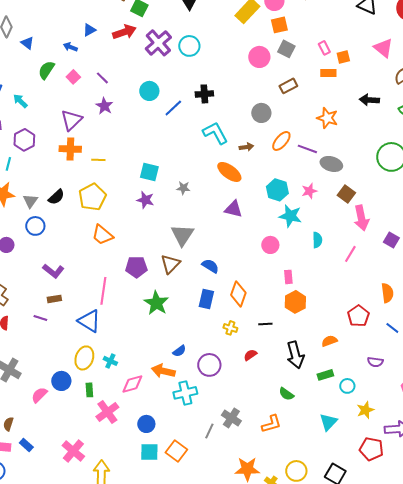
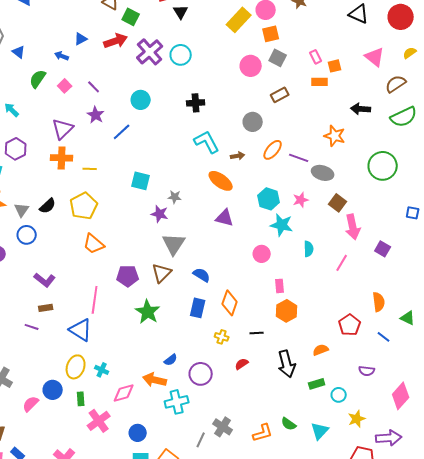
blue line: (173, 108) -> (122, 132), moved
orange star: (327, 118) -> (335, 136), moved
purple star: (145, 200) -> (160, 214), moved
green semicircle: (286, 394) -> (289, 424), moved

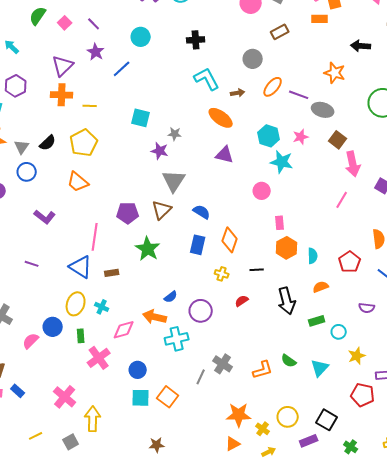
orange trapezoid: (94, 244) -> (78, 182), moved
cyan semicircle: (309, 249) -> (313, 256), moved
brown rectangle: (46, 308) -> (112, 273), moved

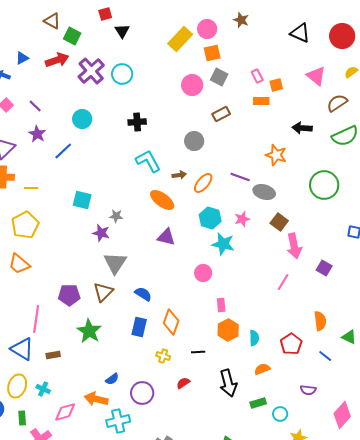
orange ellipse: (273, 87) -> (203, 183), moved

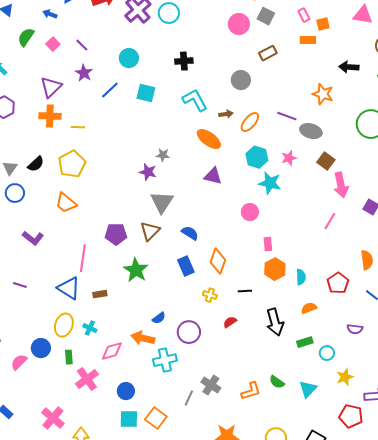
pink triangle: (316, 76) -> (363, 15), turned -30
cyan square: (82, 200) -> (146, 93), moved
blue rectangle: (139, 327) -> (186, 266), turned -36

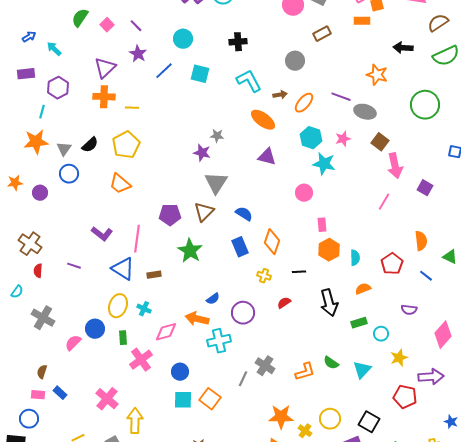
purple L-shape: (33, 238) -> (102, 234), moved

